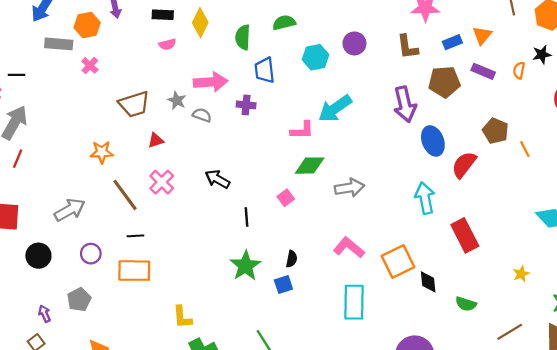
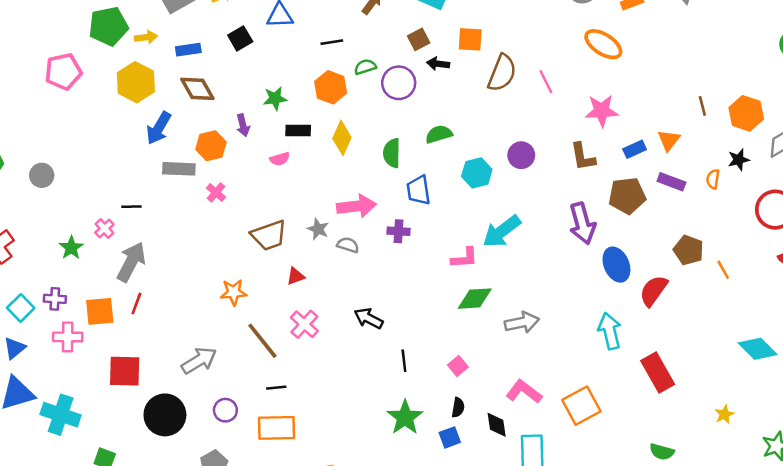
pink semicircle: (167, 44) -> (280, 159), moved
pink square: (286, 198) -> (458, 366), moved
black circle: (38, 256) -> (165, 415), size x1.4
black diamond: (428, 282) -> (497, 425), moved

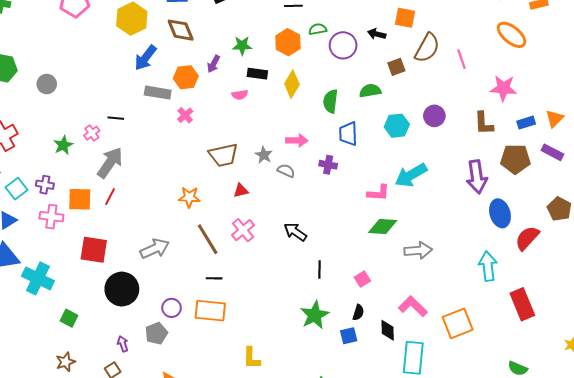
brown square: (419, 39) -> (396, 67), moved
purple arrow: (243, 125) -> (214, 64), turned 36
pink arrow: (356, 206) -> (297, 140), size x0.7
purple circle: (225, 410) -> (172, 308), moved

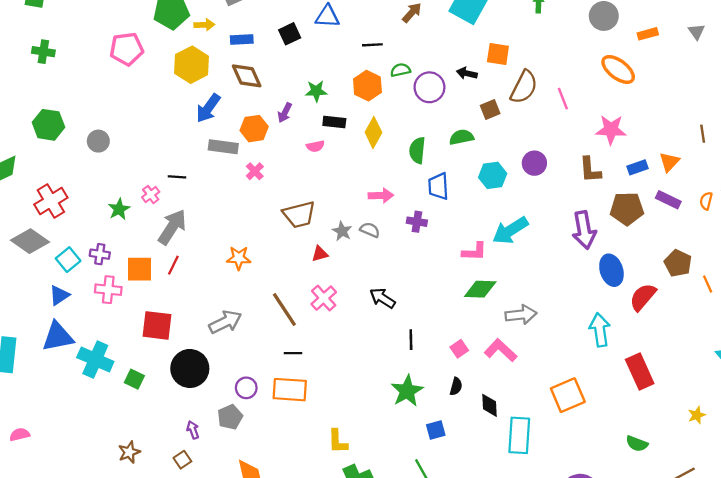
gray star: (264, 155) -> (342, 231), moved
orange star: (189, 197) -> (239, 258), moved
pink L-shape: (413, 306) -> (501, 350), moved
green square: (69, 318) -> (134, 379), moved
blue square: (349, 336) -> (436, 430), moved

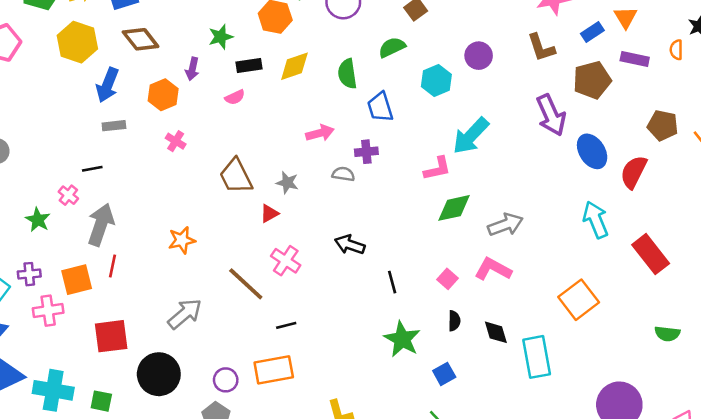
yellow diamond: (373, 132) -> (294, 66), turned 56
gray rectangle: (223, 147) -> (114, 126), moved, size x0.7
brown trapezoid: (299, 215) -> (236, 176), turned 92
gray semicircle: (370, 230) -> (343, 174), moved
black line: (293, 353) -> (286, 325), moved

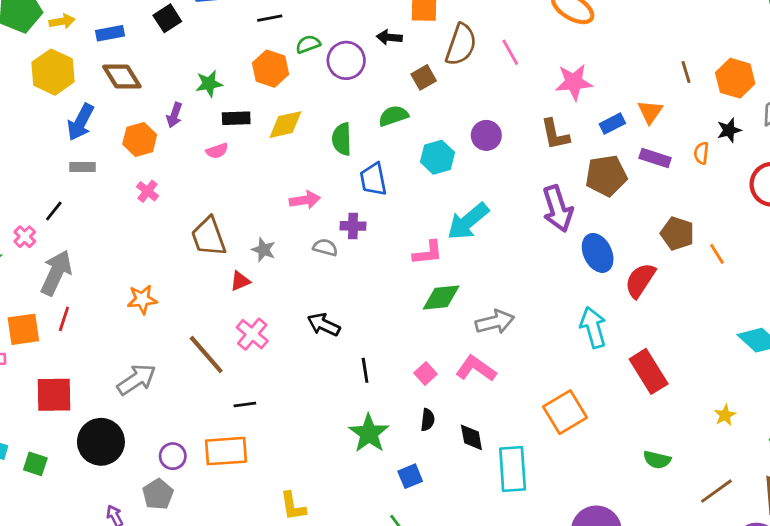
black line: (92, 169) -> (54, 211), turned -48

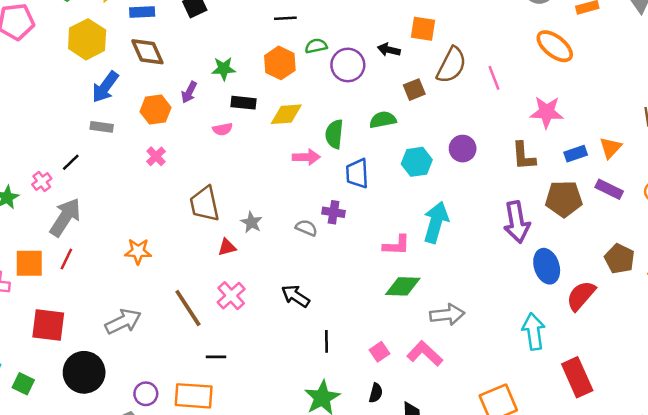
pink arrow: (305, 200) -> (306, 157), moved
cyan arrow: (468, 221) -> (436, 222), turned 138

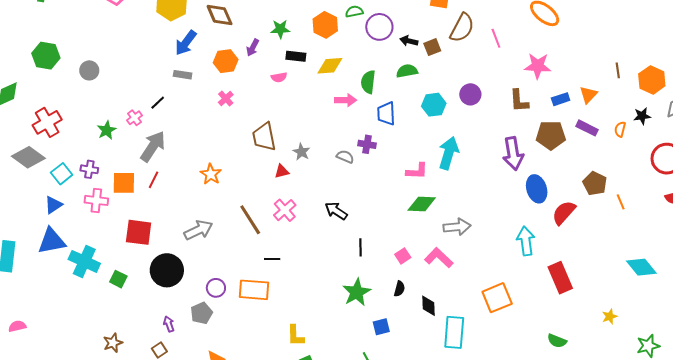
black arrow: (389, 50) -> (409, 41), moved
orange star: (138, 251) -> (211, 174), turned 30

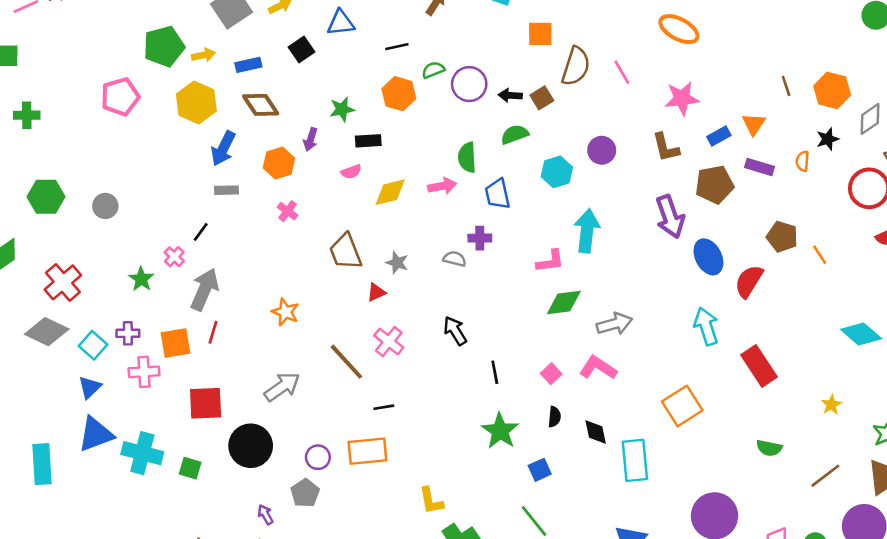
yellow diamond: (330, 66) -> (390, 192), moved
black arrow: (336, 211) -> (455, 331), turned 35

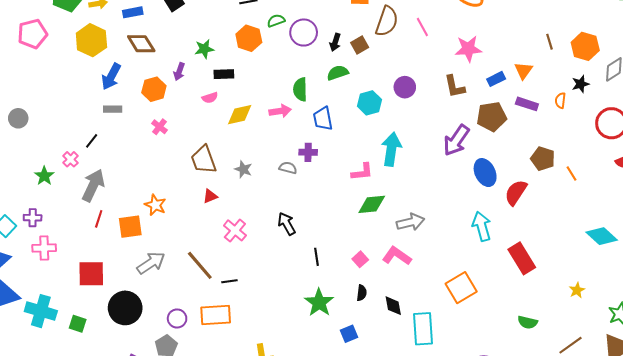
black arrow: (510, 95) -> (335, 42), turned -78
purple arrow: (670, 217) -> (456, 140), turned 52
red triangle: (376, 292) -> (210, 196), moved
orange square: (175, 343) -> (130, 227), moved
brown line: (346, 362) -> (200, 265), moved

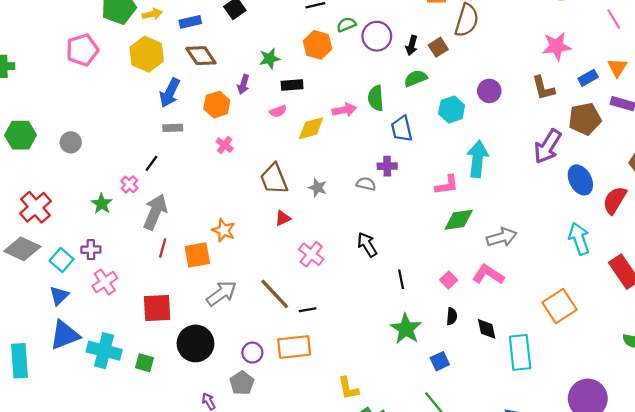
pink line: (422, 27) -> (614, 19), moved
pink arrow: (280, 111) -> (344, 110), moved
pink cross: (44, 248) -> (105, 282), turned -30

